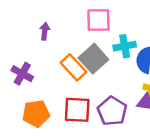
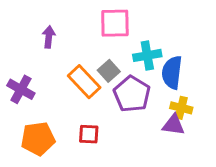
gray square: (93, 59) -> (109, 71), size x0.6
red square: (77, 110) -> (89, 134), size x0.6
purple pentagon: (112, 111) -> (132, 94), moved

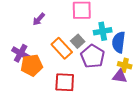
purple arrow: (49, 37) -> (39, 19), turned -144
red square: (89, 134) -> (65, 82), size x1.5
orange pentagon: (38, 139) -> (32, 65), moved

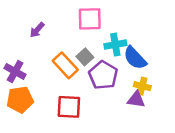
blue semicircle: (119, 42) -> (135, 58), turned -50
orange pentagon: (32, 65) -> (20, 100), moved

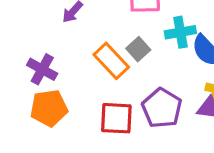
purple pentagon: (103, 75) -> (162, 108), moved

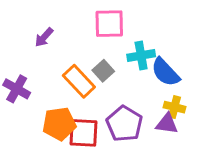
orange pentagon: (49, 108) -> (59, 124), moved

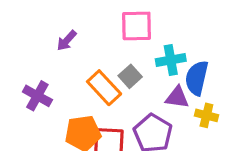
blue semicircle: (165, 72) -> (197, 78), turned 56
purple triangle: (167, 124) -> (177, 97), moved

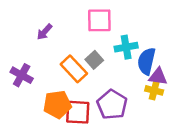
purple triangle: (177, 97) -> (158, 76), moved

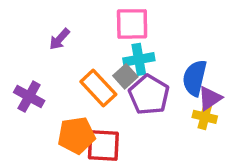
cyan cross: (126, 47) -> (139, 59), moved
purple triangle: (158, 76) -> (210, 98), turned -42
purple pentagon: (112, 104) -> (149, 95), moved

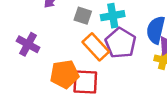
gray square: (125, 76) -> (83, 16), moved, turned -30
orange rectangle: (98, 88) -> (96, 47), moved

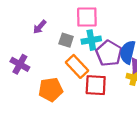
purple pentagon: (121, 43) -> (109, 53), moved
red square: (85, 82) -> (96, 85), moved

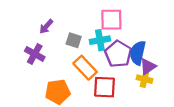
pink square: (87, 17) -> (111, 20), moved
purple cross: (20, 64) -> (35, 54), moved

